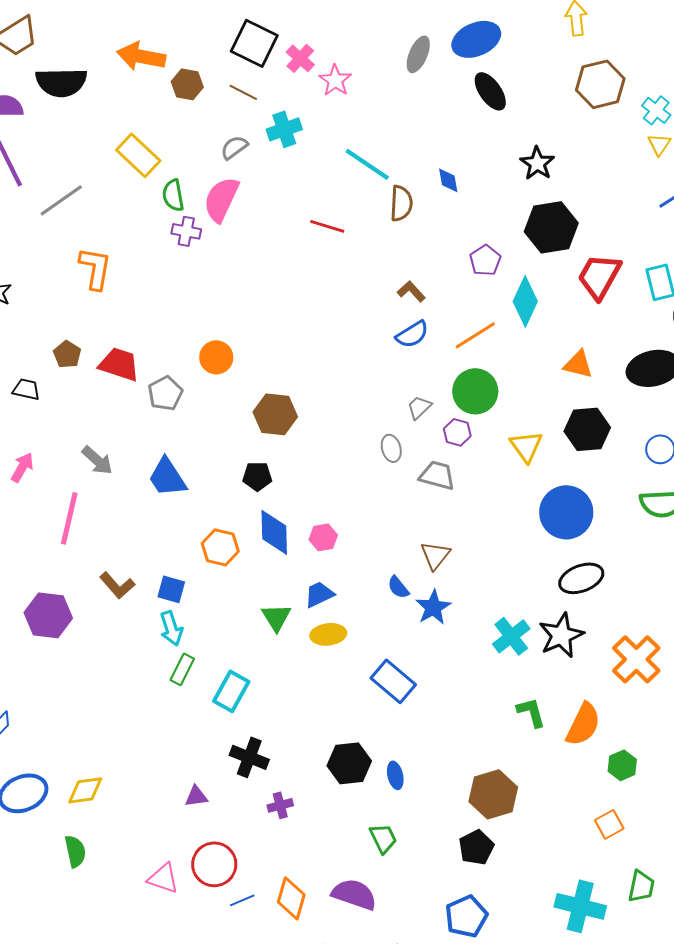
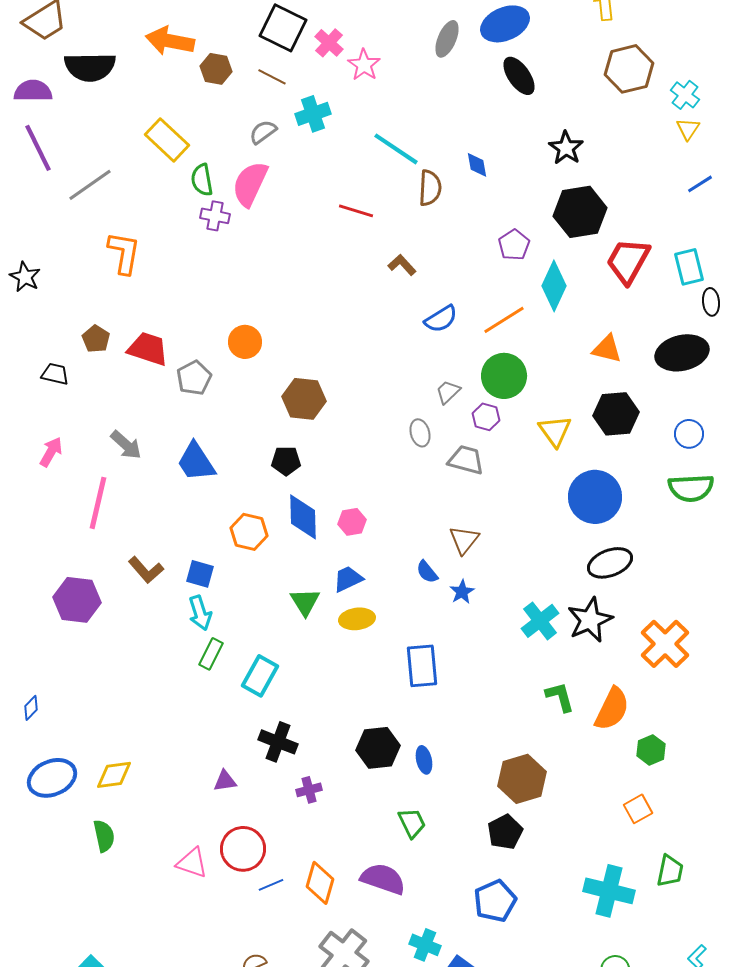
brown L-shape: (411, 291) -> (402, 265), moved
blue star: (433, 607) -> (462, 592), size x0.7
blue rectangle: (393, 681) -> (422, 666), turned 45

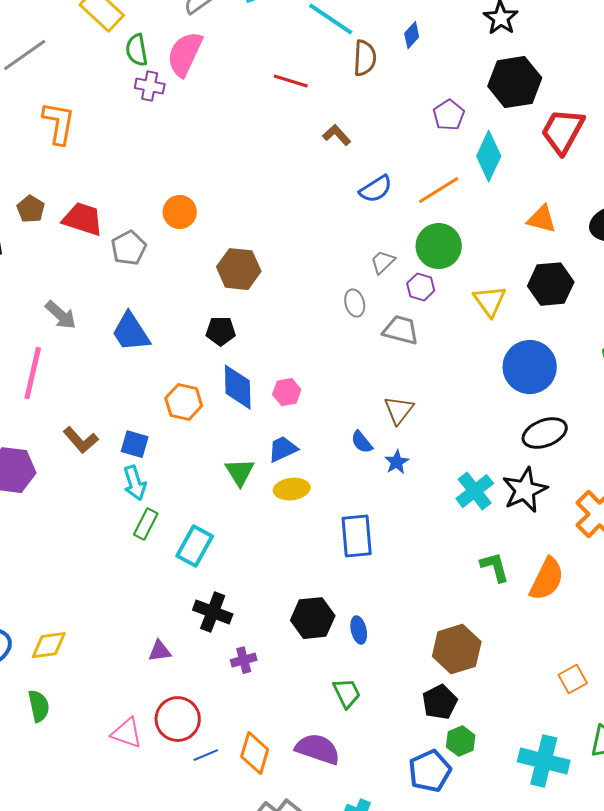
blue diamond: (477, 165) -> (412, 35), turned 52
green hexagon: (651, 750) -> (461, 741), moved

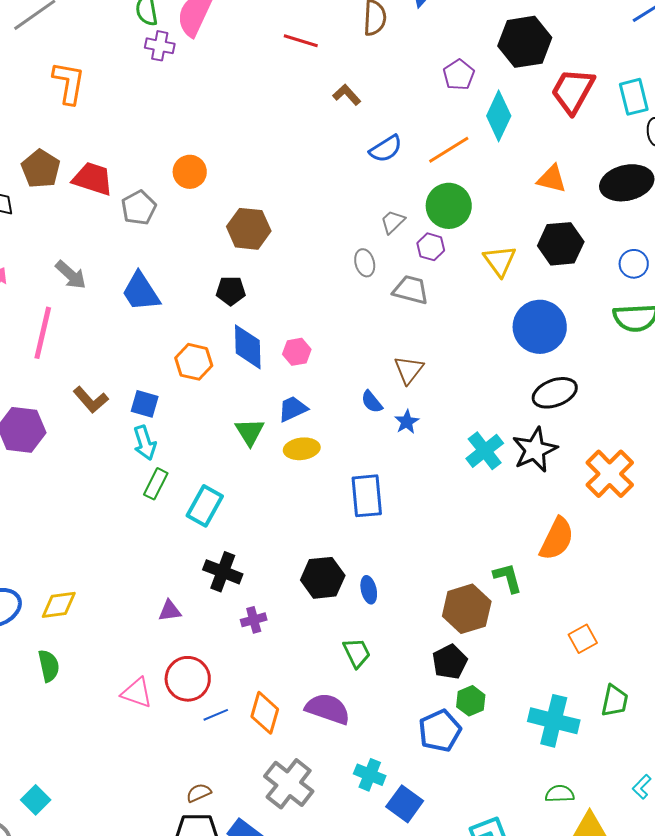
brown pentagon: (31, 209) -> (41, 169), size x1.4
green L-shape: (495, 567) -> (508, 578), moved

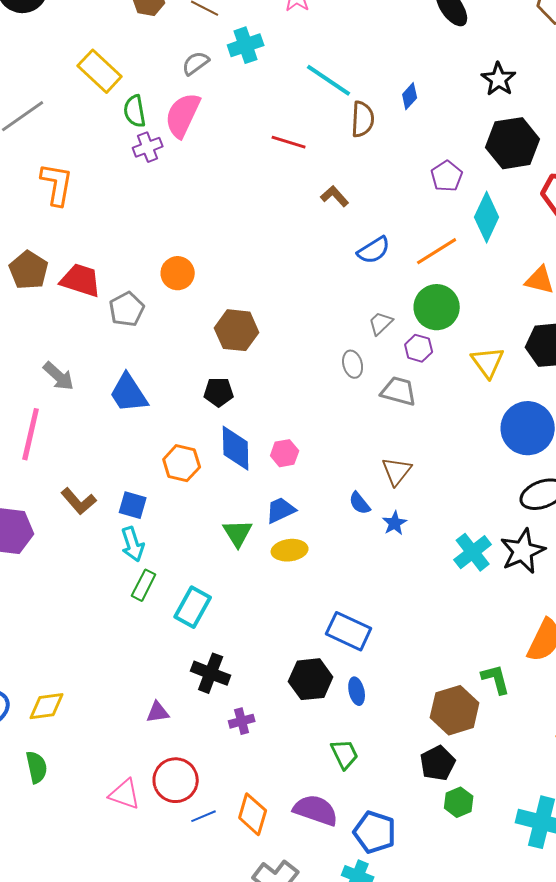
purple cross: (160, 46) -> (148, 147), turned -32
blue rectangle: (367, 496) -> (349, 631), moved, turned -60
blue pentagon: (440, 731) -> (375, 832), moved, turned -30

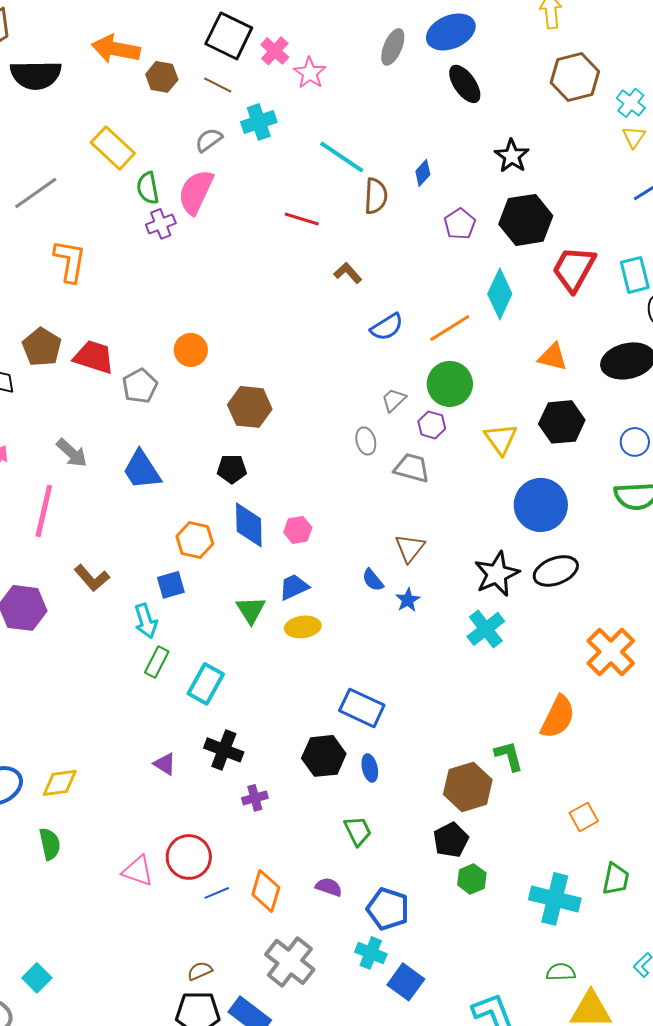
purple pentagon: (447, 176) -> (460, 224), moved
blue square: (133, 505) -> (171, 585), moved, turned -32
black star: (523, 551) -> (497, 574), moved
purple triangle: (158, 712) -> (165, 764), moved, turned 40
purple semicircle: (316, 810) -> (329, 887), size x0.6

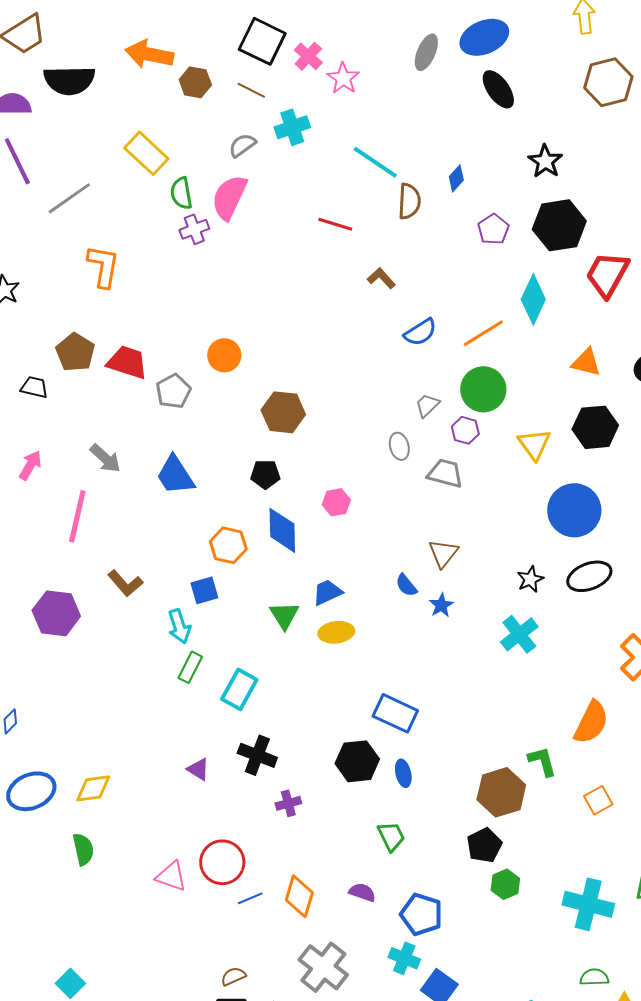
pink hexagon: (298, 530) -> (336, 502), moved
black star: (497, 574) -> (530, 579), size x0.6
orange square: (584, 817) -> (598, 800), moved

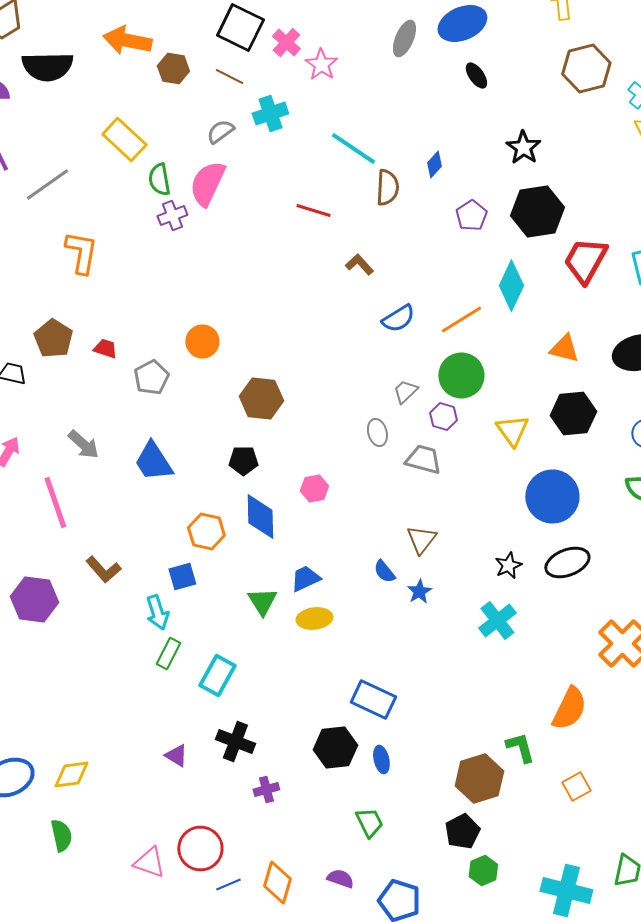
black ellipse: (498, 89) -> (476, 76), size x0.7
red trapezoid: (127, 362) -> (105, 348), size x0.6
pink line: (77, 516) -> (55, 502), turned -32

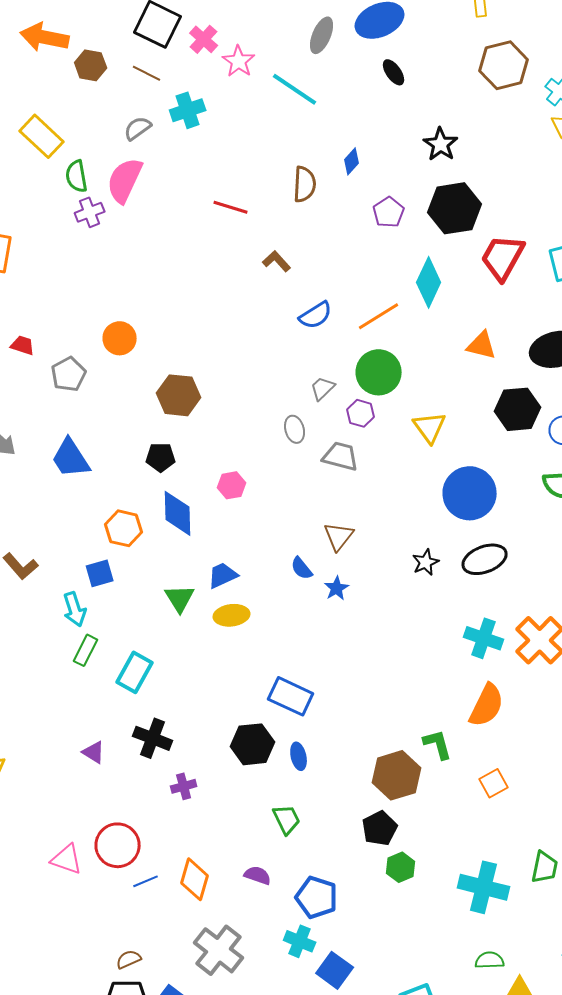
cyan line: (353, 148) -> (295, 89), moved
black hexagon: (573, 414) -> (518, 409), moved
cyan cross: (497, 620) -> (484, 638), moved, turned -33

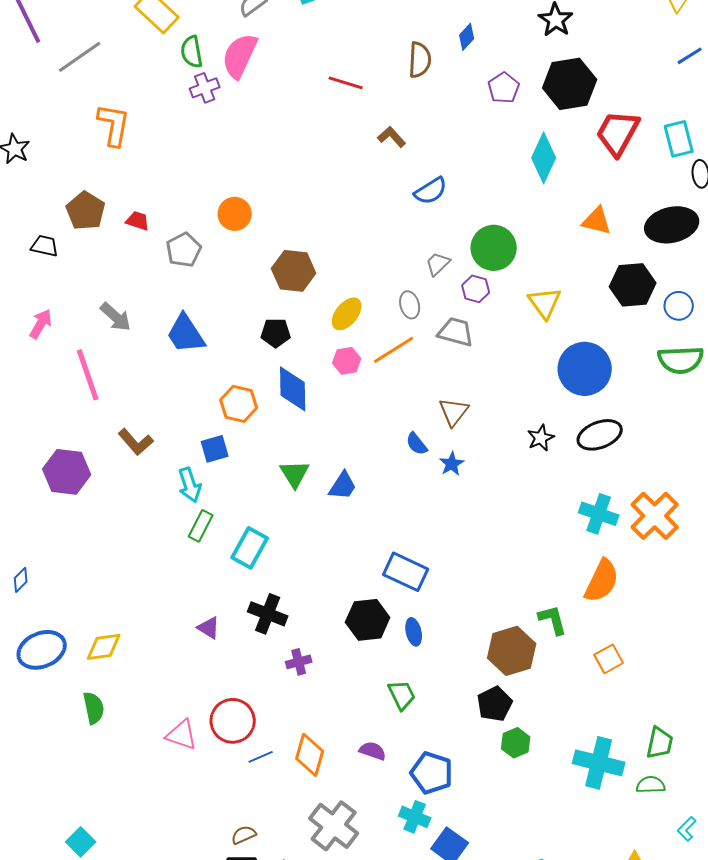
orange line: (379, 316) -> (394, 350), moved
blue trapezoid: (223, 575) -> (343, 486), moved, turned 148
yellow ellipse: (232, 615) -> (347, 314), moved, turned -44
green semicircle: (490, 960) -> (651, 785), moved

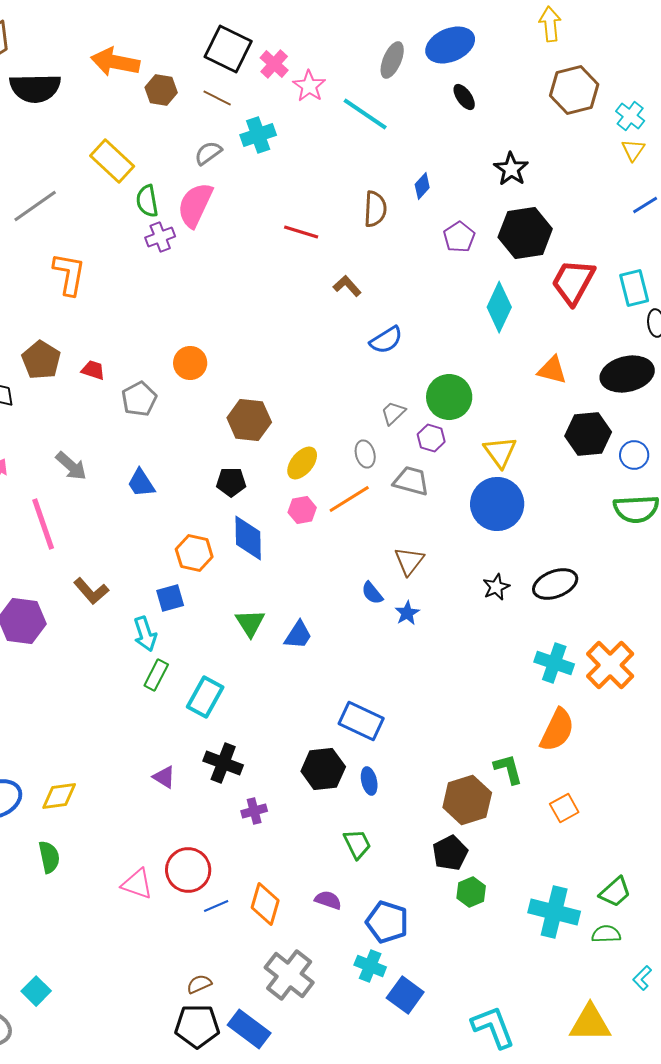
blue trapezoid: (186, 334) -> (141, 483), size x0.7
blue circle: (585, 369) -> (497, 504), moved
green trapezoid: (660, 743) -> (615, 892), turned 36

